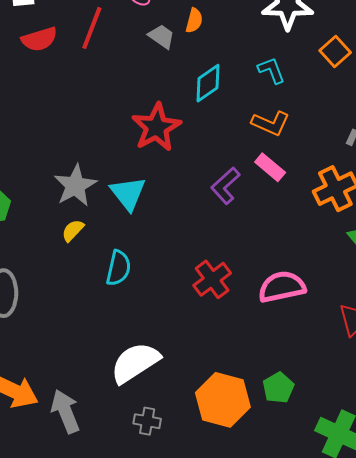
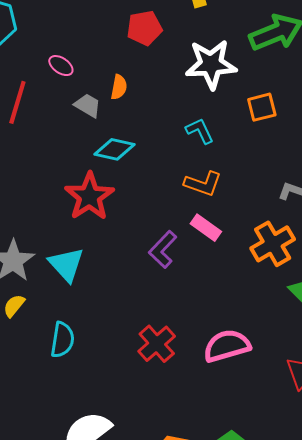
orange square: (335, 51) -> (262, 107), turned 32
cyan diamond: (208, 83) -> (114, 149), moved, turned 51

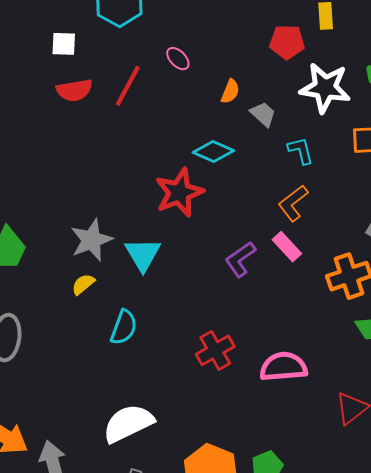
red pentagon: (144, 28) -> (287, 42), moved
gray trapezoid: (88, 105) -> (263, 114), moved
orange L-shape: (203, 184) -> (293, 203), turned 111

